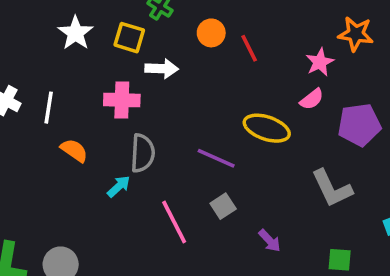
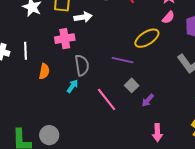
yellow ellipse: (267, 128) -> (147, 38), turned -40
orange semicircle: (74, 150) -> (44, 71), turned 77
purple arrow: (270, 241) -> (148, 100), moved, turned 96

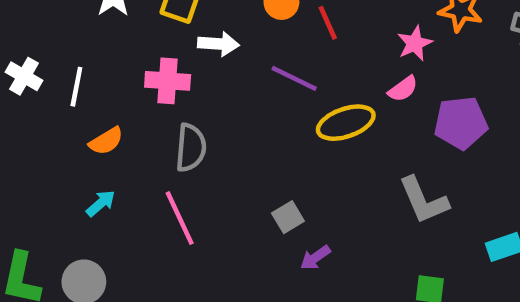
purple line: (123, 60) -> (294, 78), moved
orange semicircle: (44, 71) -> (106, 141), turned 35
cyan arrow: (72, 86) -> (101, 203), moved
pink line: (107, 100) -> (180, 218), moved

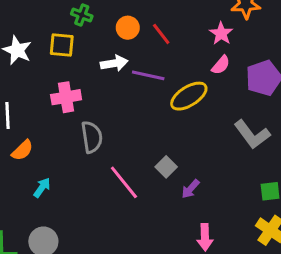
white arrow: (218, 44) -> (114, 63), moved
orange semicircle: (106, 141) -> (22, 150), moved
pink line: (180, 218) -> (124, 182), moved

